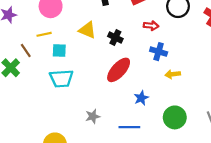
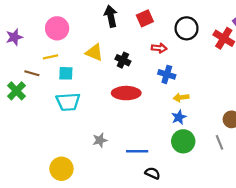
brown line: (26, 50) -> (32, 73), turned -40
red ellipse: (119, 70) -> (126, 93), turned 48
blue star: (141, 98) -> (179, 117), moved

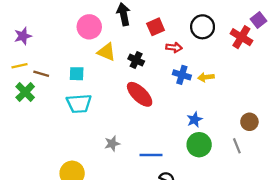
red square: (145, 18) -> (156, 27), moved
pink circle: (57, 28) -> (89, 27), moved
yellow line: (50, 57) -> (19, 66), moved
red ellipse: (126, 93) -> (140, 94), turned 44
yellow arrow: (181, 97) -> (206, 77), moved

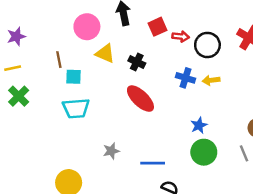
black circle: (203, 27) -> (207, 45), moved
red arrow: (174, 47) -> (181, 36), moved
brown line: (41, 74) -> (59, 60), moved, turned 63

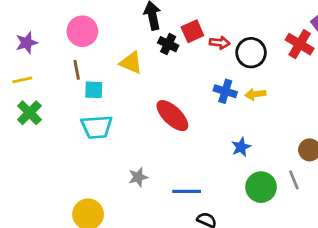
pink circle: (87, 27) -> (82, 31), moved
black cross: (137, 62) -> (168, 44), moved
green circle: (204, 152) -> (261, 187), moved

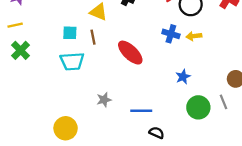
brown line: (77, 70) -> (93, 37), moved

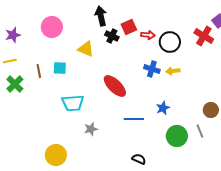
brown line: (93, 37) -> (39, 71), moved
cyan trapezoid: (72, 61) -> (73, 103), moved
blue line: (141, 111) -> (134, 119), moved

